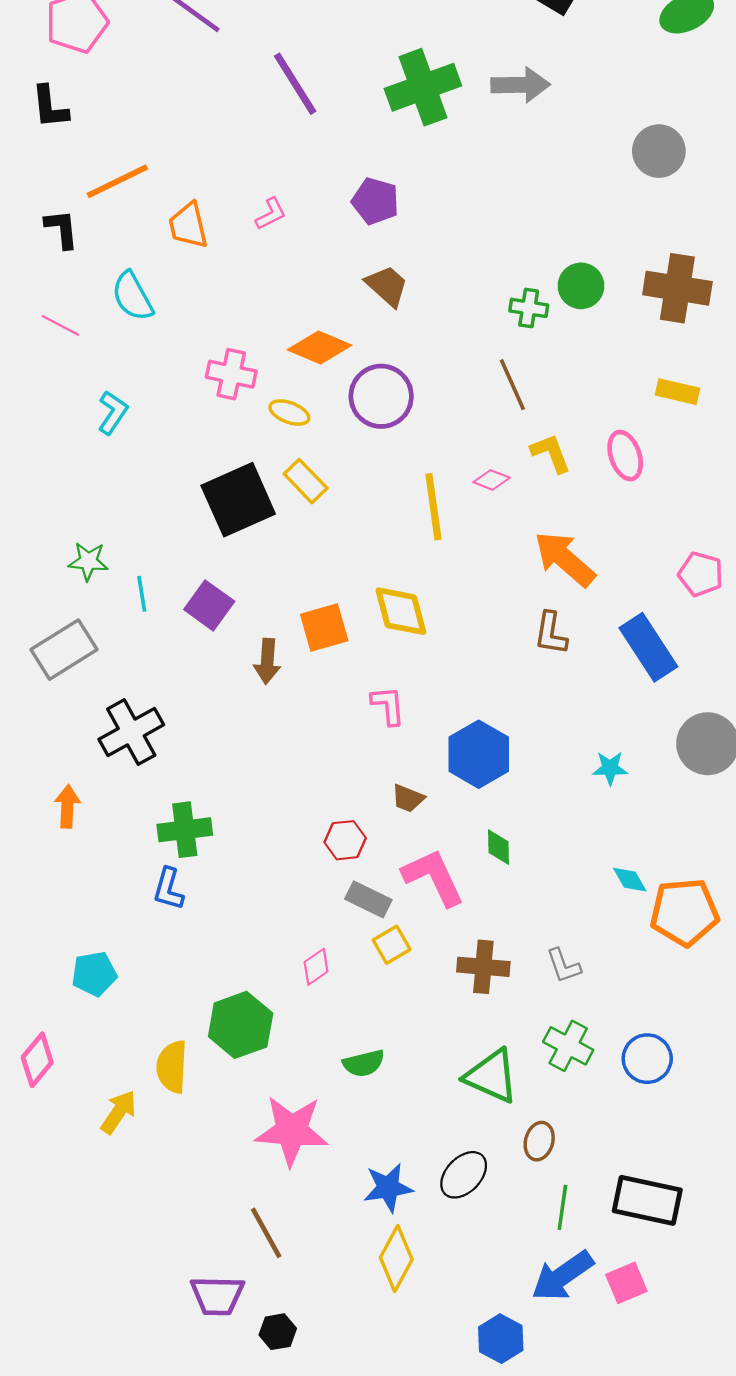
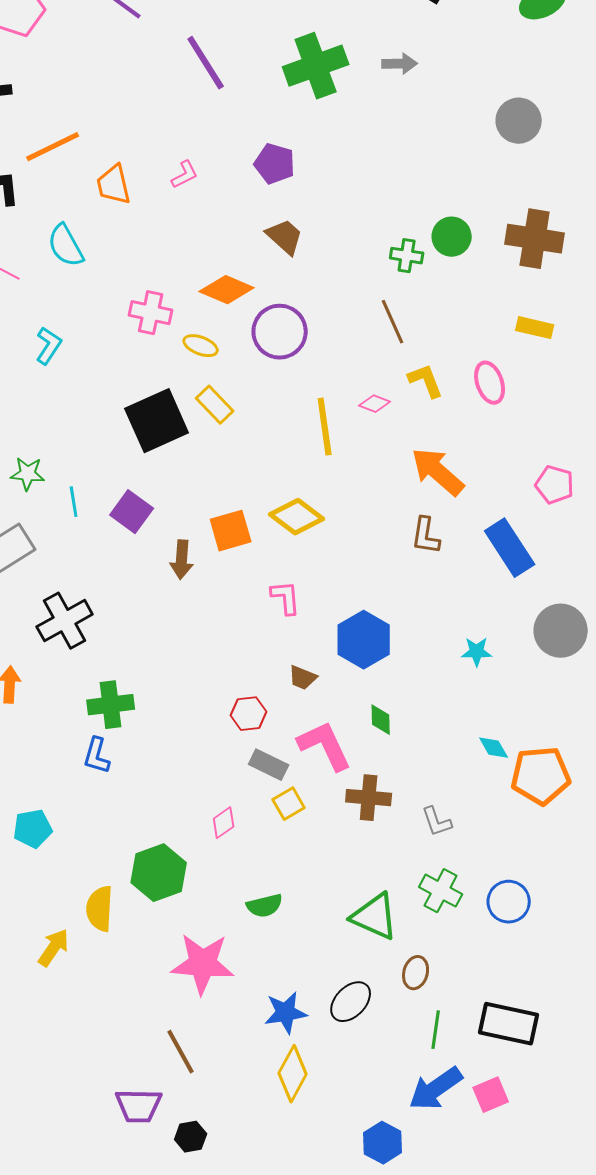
gray arrow: (521, 85) -> (400, 64), size x0.7
yellow diamond: (401, 611) -> (297, 517), turned -38
brown cross: (483, 967) -> (369, 798), moved

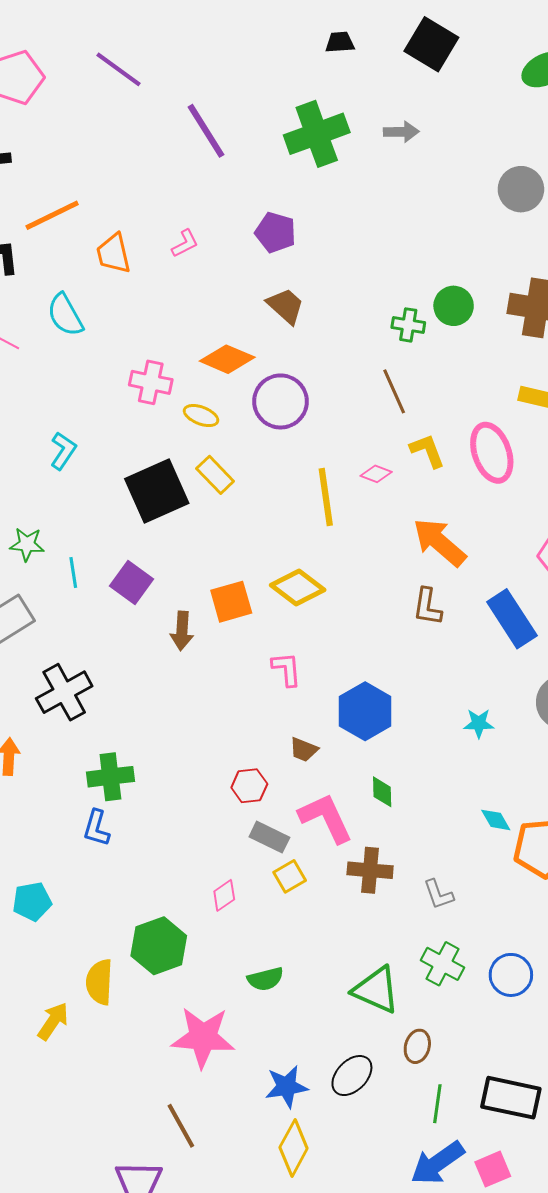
cyan L-shape: (49, 346) -> (63, 451), moved
pink ellipse: (490, 383) -> (492, 453), size x1.4

